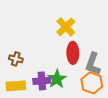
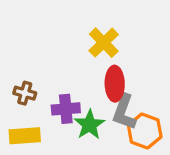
gray L-shape: (93, 64) -> (124, 112), moved
purple cross: (42, 81) -> (66, 109), moved

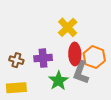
purple cross: (66, 109) -> (43, 58), moved
orange hexagon: (145, 131) -> (94, 57), moved

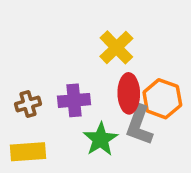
brown cross: (16, 60) -> (28, 104), turned -32

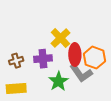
yellow cross: (116, 47) -> (60, 38), moved
gray L-shape: (139, 125) -> (81, 73), turned -55

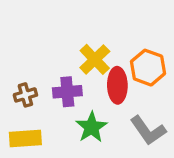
orange hexagon: (94, 58) -> (148, 68), moved
gray L-shape: (81, 73) -> (148, 130), moved

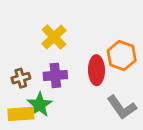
yellow cross: (95, 59) -> (54, 37), moved
green star: (92, 127) -> (39, 105), moved

